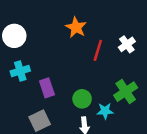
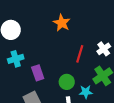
white cross: (127, 44) -> (104, 49), moved
red line: (98, 50) -> (80, 54), moved

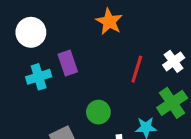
purple rectangle: (38, 73) -> (68, 63), moved
green circle: (67, 82) -> (98, 112), moved

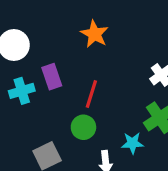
red line: (137, 69) -> (91, 94), moved

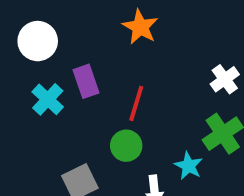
cyan cross: (22, 91) -> (48, 99), turned -30
cyan star: (132, 143) -> (189, 166), turned 30

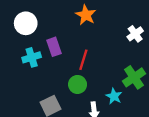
white cross: (225, 79) -> (135, 34), moved
cyan cross: (48, 99) -> (32, 57), turned 30

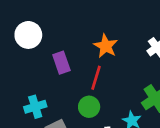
orange star: (86, 15) -> (106, 46), moved
cyan cross: (32, 57) -> (35, 107), moved

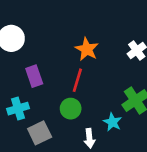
purple rectangle: (61, 63) -> (34, 76), moved

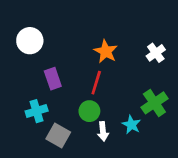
gray square: (40, 133) -> (58, 135), turned -35
white arrow: (90, 138) -> (103, 131), moved

